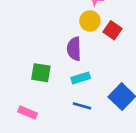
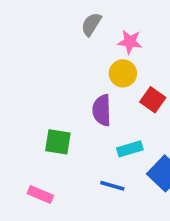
red square: (112, 30) -> (153, 100), moved
cyan rectangle: (81, 78) -> (130, 149), moved

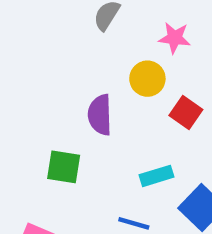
pink star: (130, 42) -> (175, 38), moved
purple semicircle: (102, 110) -> (100, 115), moved

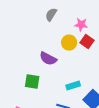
red square: (186, 113) -> (87, 42), moved
purple semicircle: (100, 115) -> (48, 59), turned -60

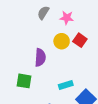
pink star: (81, 25) -> (67, 18), moved
purple semicircle: (48, 59) -> (40, 57), turned -114

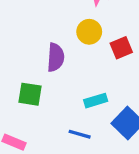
red square: (80, 40) -> (121, 48), moved, turned 32

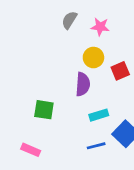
purple semicircle: (56, 57) -> (83, 84), moved
blue line: (80, 134) -> (96, 146), moved, turned -30

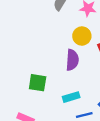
cyan rectangle: (99, 115) -> (71, 97), moved

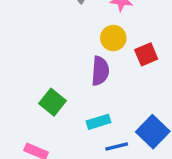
green square: (38, 83) -> (53, 102), turned 30

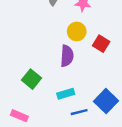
red square: (146, 54) -> (101, 44), turned -35

